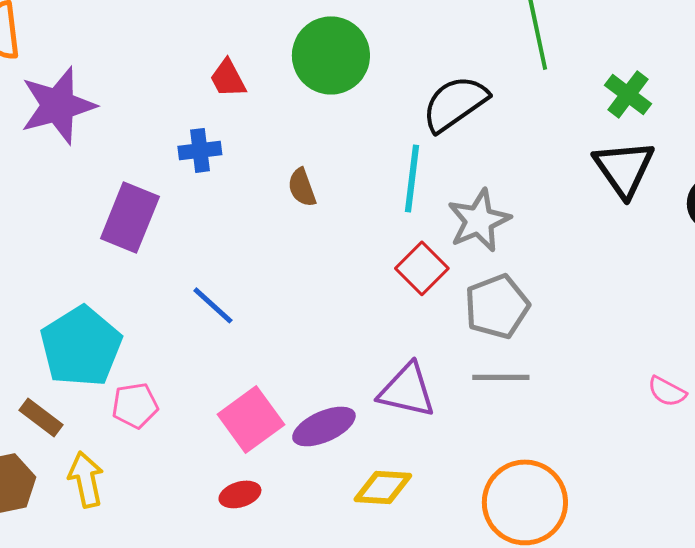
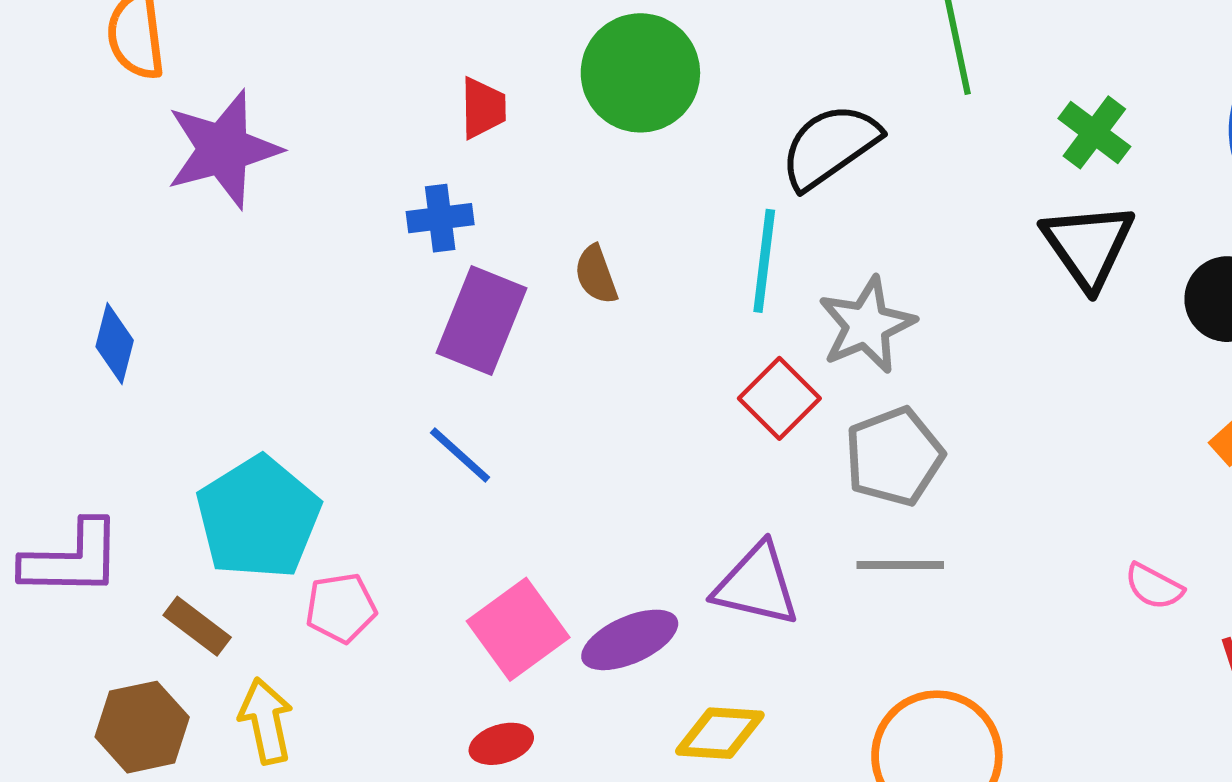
red trapezoid: (228, 78) -> (483, 108), turned -153
purple rectangle: (130, 217) -> (481, 320), moved

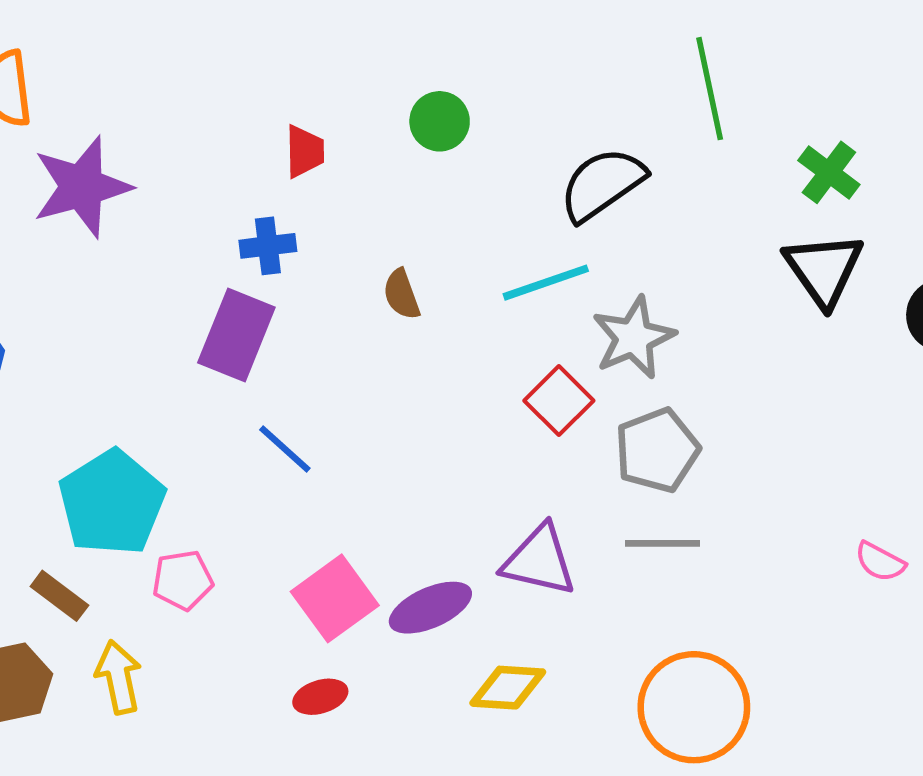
green circle: (640, 73) -> (440, 121), size x0.6
cyan line: (764, 261) -> (546, 283), turned 64
purple rectangle: (481, 320) -> (236, 335), moved

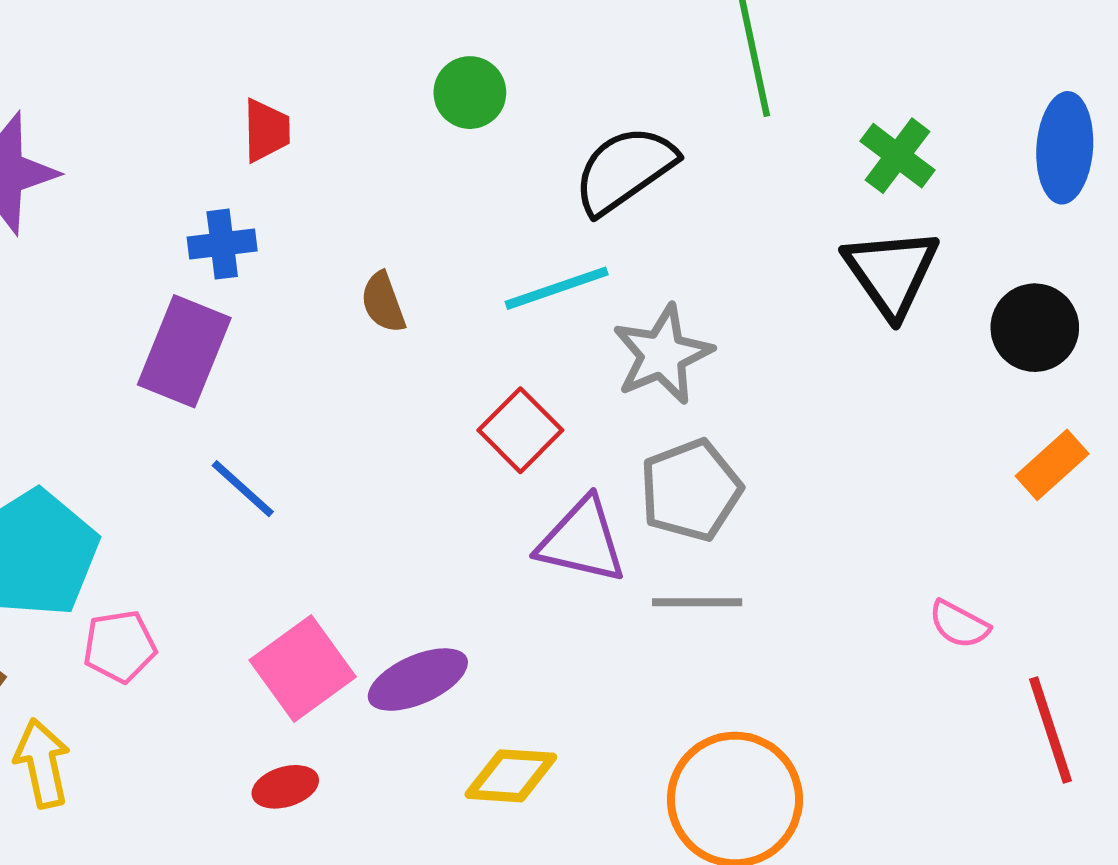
green circle: (440, 121) -> (470, 93), moved
red square: (559, 401) -> (520, 430), moved
purple triangle: (539, 560) -> (582, 541), moved

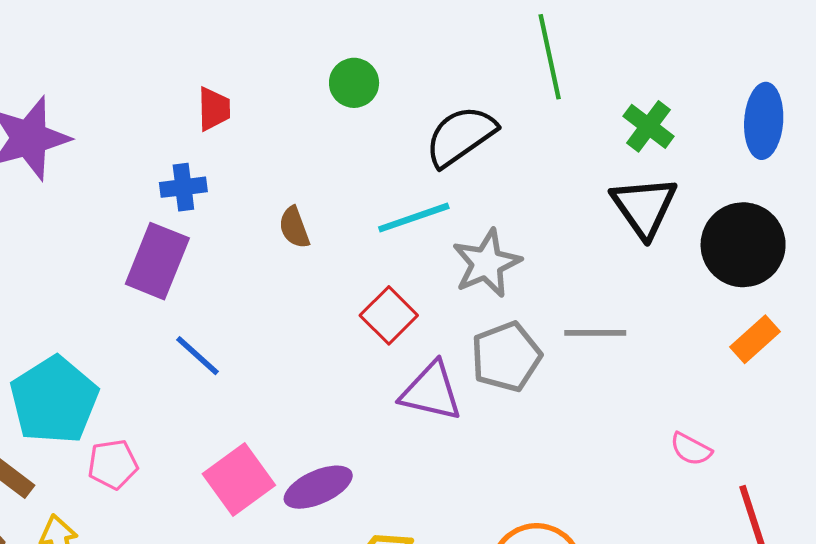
black circle: (1035, 328) -> (743, 245), size x1.4
gray line: (697, 602) -> (595, 333), moved

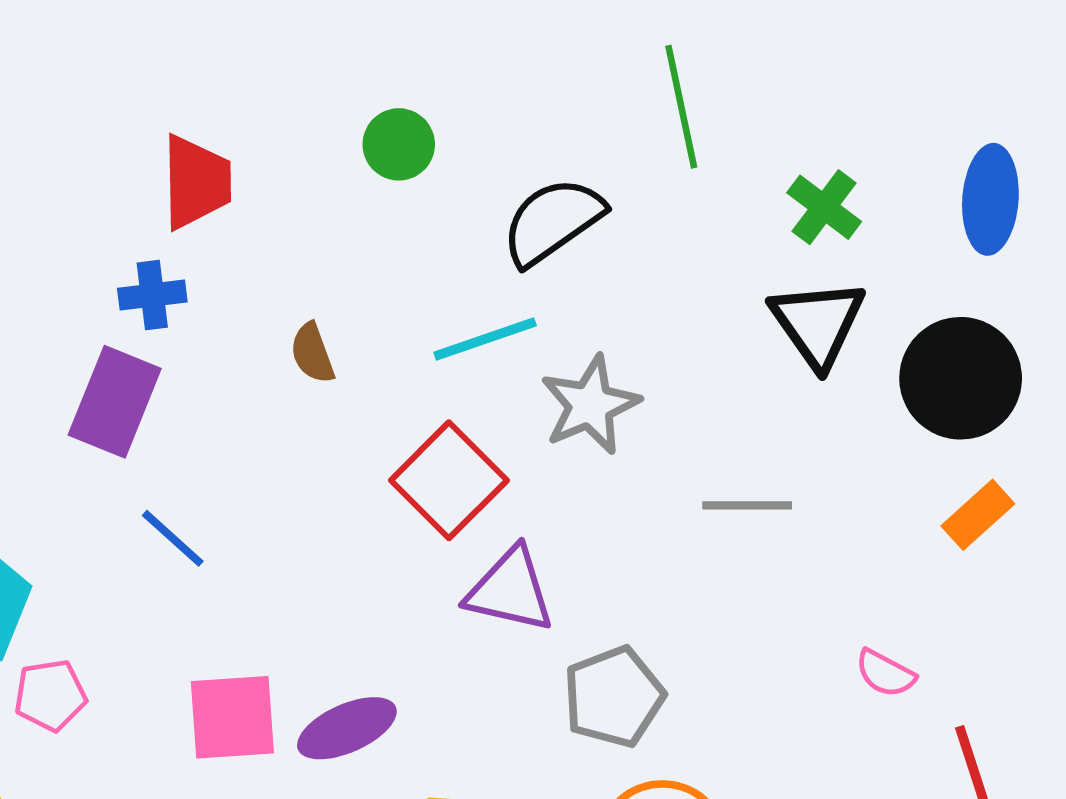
red trapezoid: (214, 109) -> (196, 182), size x1.5
red square: (389, 315) -> (449, 480), size x1.4
gray pentagon: (506, 357) -> (614, 697), moved
pink square: (239, 479) -> (232, 717), turned 32

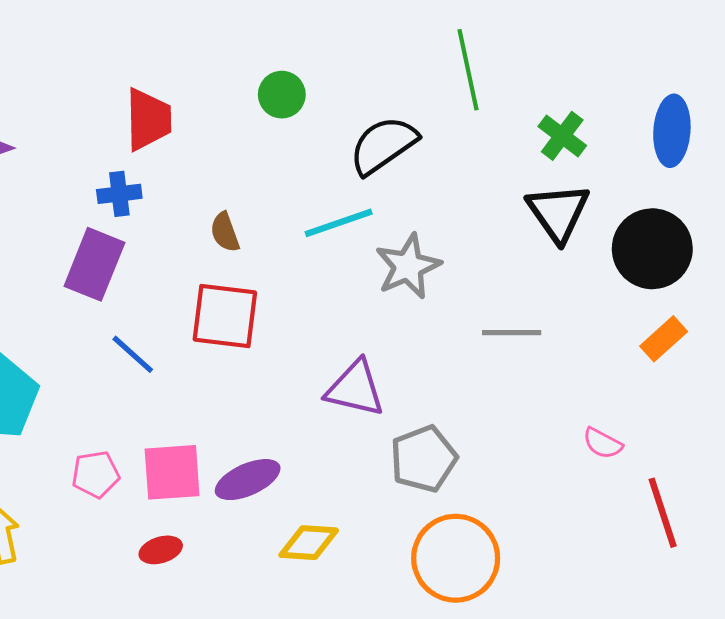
red square: (449, 480) -> (225, 316), moved, turned -38
pink pentagon: (50, 695) -> (95, 474), moved

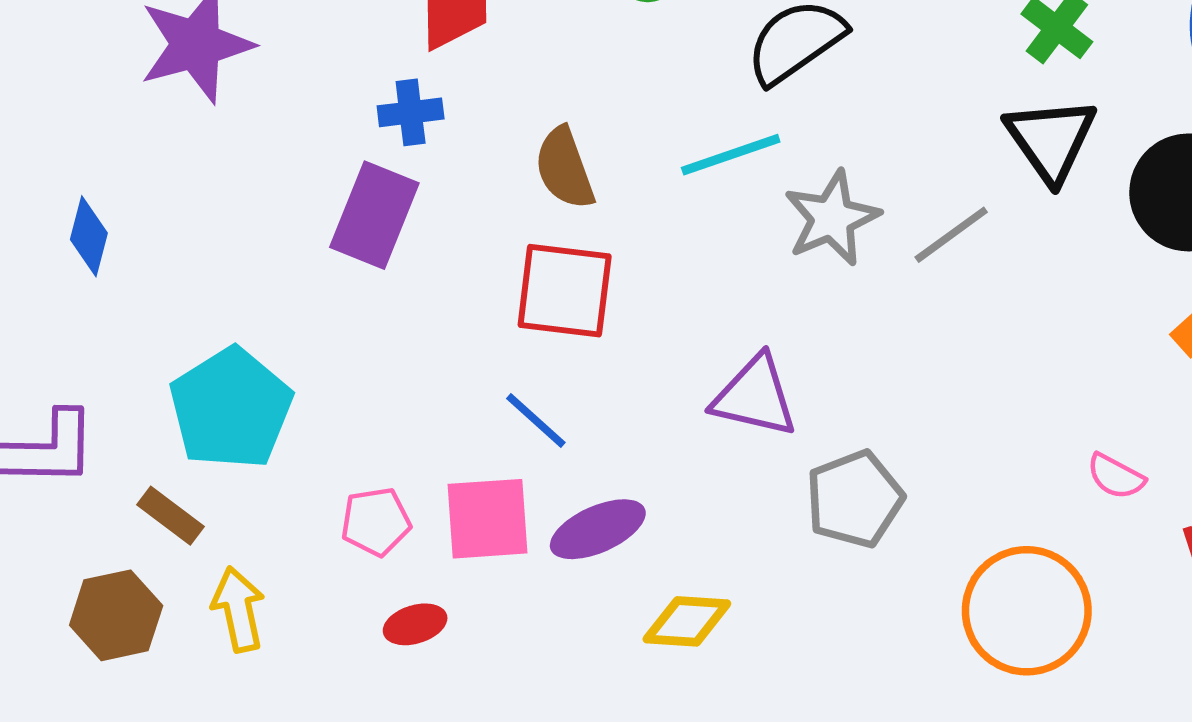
brown semicircle: (225, 232) -> (565, 168), size x1.4
gray line: (512, 333) -> (951, 235), moved, turned -36
blue line: (133, 354) -> (536, 420), moved
red ellipse: (161, 550) -> (415, 624), moved
orange circle: (456, 558) -> (1027, 611), moved

